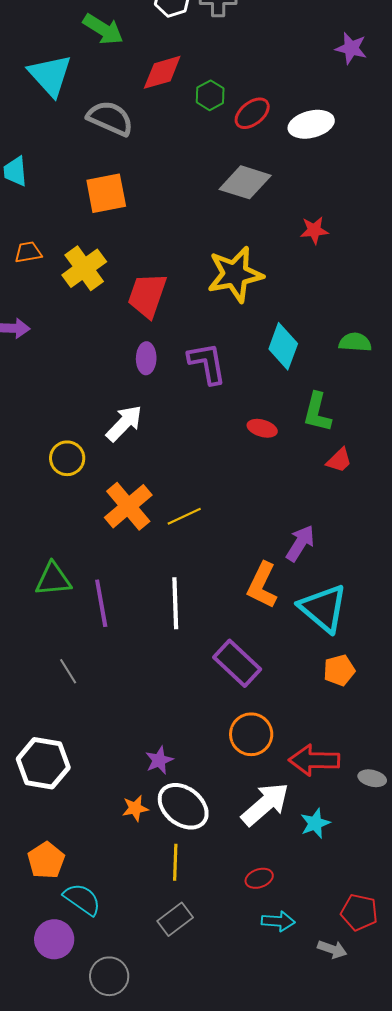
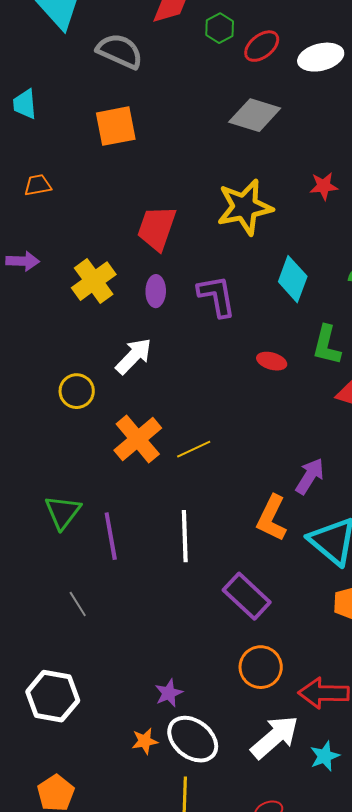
red star: (314, 230) -> (324, 186), moved
yellow cross: (84, 268) -> (94, 281), moved
green triangle: (53, 579) -> (63, 512), turned -48

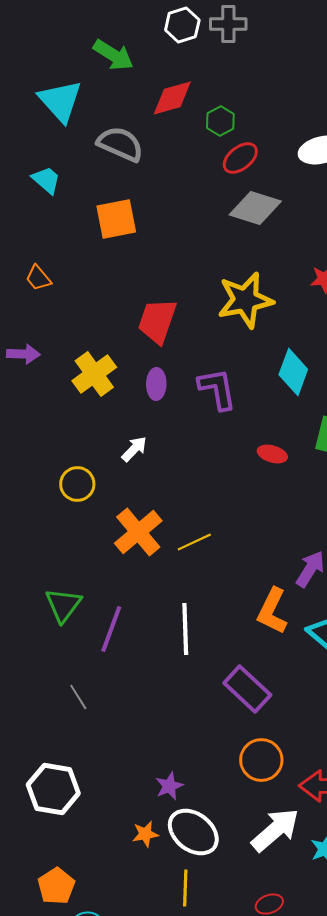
red ellipse: (262, 46) -> (240, 158), moved
cyan trapezoid: (25, 104) -> (46, 180), moved, turned 136
orange trapezoid: (38, 185) -> (38, 278), turned -120
white arrow: (134, 356) -> (134, 449), size x0.7
purple line: (111, 536) -> (111, 629), turned 30

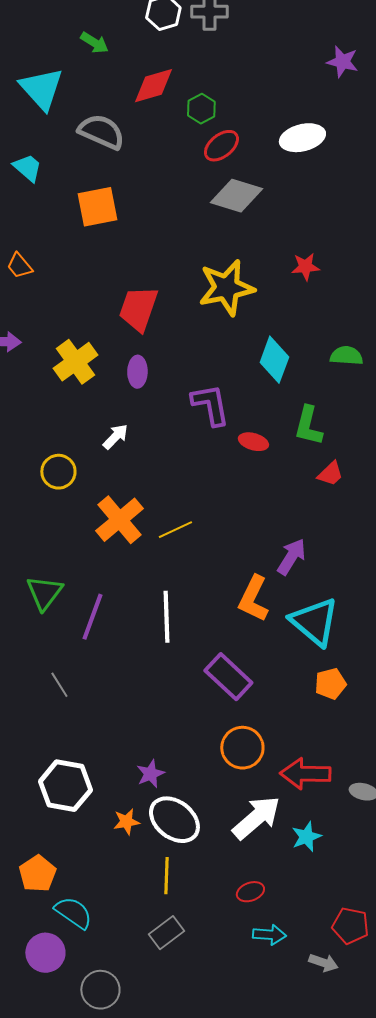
green arrow: (113, 55) -> (94, 43), size x0.7
purple L-shape: (217, 389) -> (210, 405), moved
white hexagon: (53, 789) -> (65, 786), moved

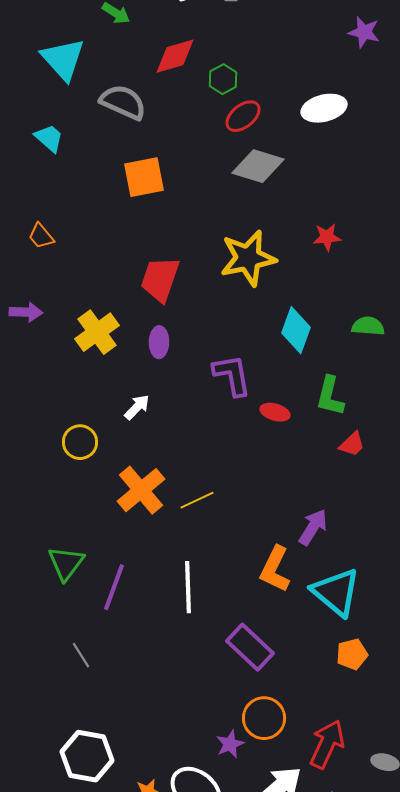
orange square: (97, 207) -> (144, 177), moved
purple star: (150, 774) -> (230, 744), moved
red arrow: (305, 774) -> (327, 744), turned 114

